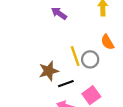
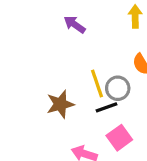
black line: (66, 84) -> (107, 107), moved

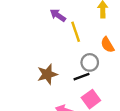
yellow line: (97, 83) -> (76, 32), moved

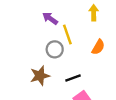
orange semicircle: (107, 45) -> (98, 47), turned -119
gray circle: (90, 62) -> (55, 49), moved

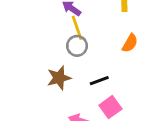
yellow line: (67, 34) -> (77, 28), moved

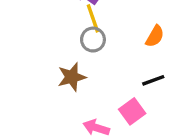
black line: (99, 81) -> (153, 80), moved

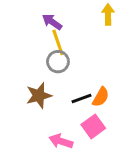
orange semicircle: (155, 36) -> (101, 97), moved
black line: (153, 80) -> (82, 98), moved

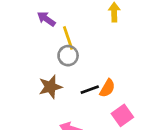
purple arrow: (52, 22) -> (46, 19), moved
pink square: (93, 126) -> (122, 115), moved

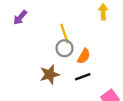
purple arrow: (46, 19) -> (20, 18), moved, turned -84
orange semicircle: (107, 88) -> (84, 56), moved

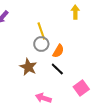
brown star: (50, 74) -> (28, 67), turned -30
black line: (83, 77) -> (57, 69), turned 64

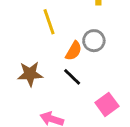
gray circle: (41, 44) -> (94, 41), moved
brown star: (28, 67) -> (30, 74), turned -30

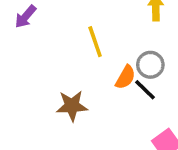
black line: (72, 77) -> (145, 90), moved

